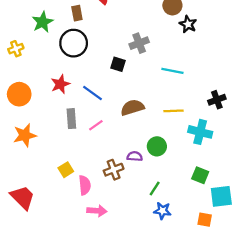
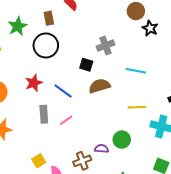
brown semicircle: (132, 107) -> (99, 86), moved

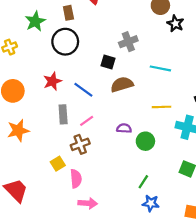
purple semicircle: (101, 149) -> (124, 128), moved
brown cross: (82, 161) -> (80, 144), moved

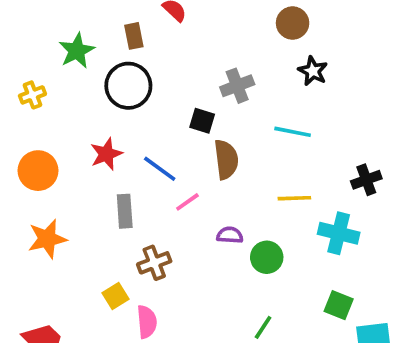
black star: (175, 23) -> (313, 71), moved
brown semicircle: (122, 84) -> (226, 159), turned 100
pink line: (87, 121) -> (187, 202), moved

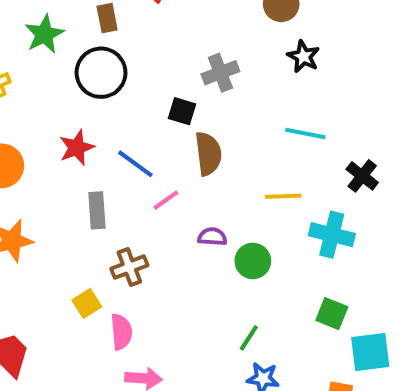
cyan line: (293, 132) -> (305, 133), moved
black cross: (366, 180) -> (362, 176), turned -32

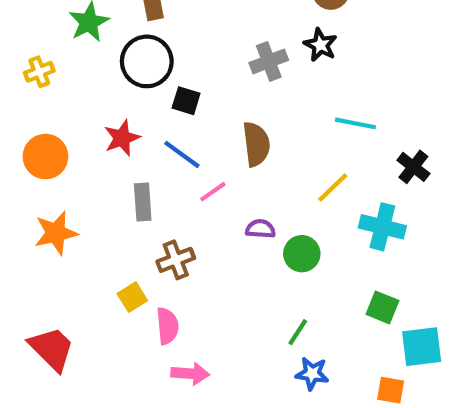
black star: (303, 56) -> (320, 45), moved
black square: (182, 111) -> (186, 101), moved
yellow line: (283, 196) -> (333, 188), turned -42

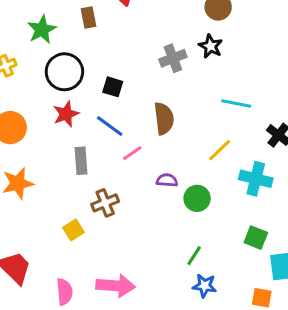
black circle: (147, 61) -> (64, 72), moved
pink semicircle: (167, 326) -> (64, 292), moved
pink arrow: (190, 374) -> (116, 286), size x1.4

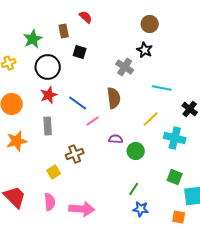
gray cross: (173, 58) -> (125, 67), moved, turned -36
black square: (113, 87) -> (80, 52), moved
gray rectangle: (81, 161) -> (48, 126), moved
pink semicircle: (64, 292) -> (50, 202), moved

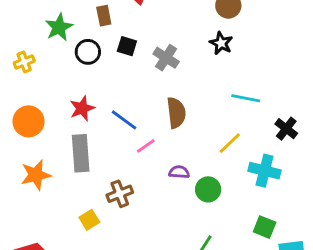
black circle: (48, 67) -> (88, 52), moved, size x0.7
gray cross: (125, 67) -> (166, 58), moved
gray rectangle: (48, 126) -> (81, 153), size x1.4

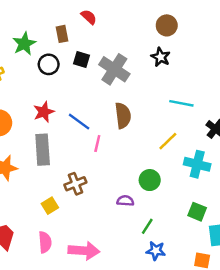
gray cross: (166, 58) -> (114, 69), size x1.4
pink line: (146, 146) -> (97, 144), turned -42
purple semicircle: (179, 172) -> (125, 201), moved

